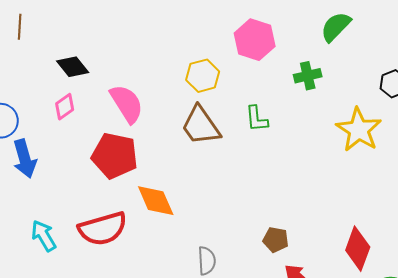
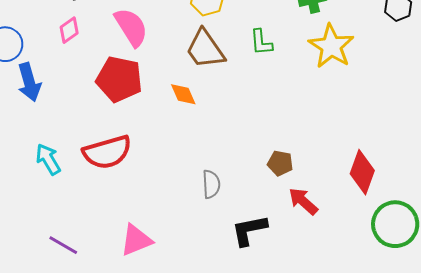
yellow star: (359, 130) -> (331, 46), moved
orange diamond: (156, 201) -> (183, 94), moved, size x0.7

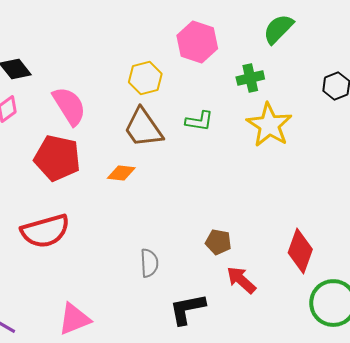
green L-shape: (261, 42) -> (199, 121), turned -76
orange diamond: (183, 94) -> (121, 173), turned -60

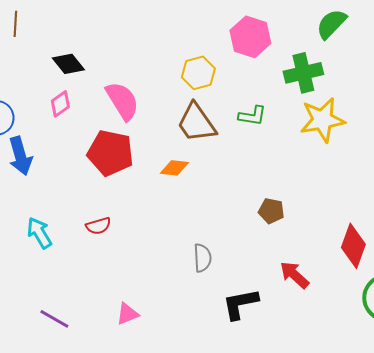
green cross: (250, 78) -> (303, 73), size x1.4
yellow star: (269, 125) -> (322, 120), turned 30
red semicircle: (45, 231) -> (98, 226), size x0.5
brown pentagon: (218, 242) -> (271, 211), moved
pink triangle: (74, 319) -> (127, 314), size x0.7

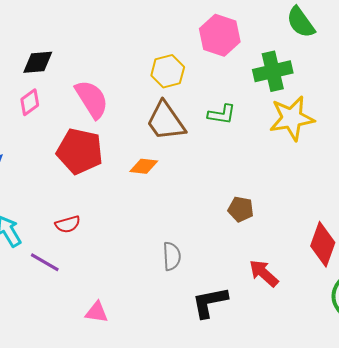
green semicircle: (331, 24) -> (301, 22), turned -80
black diamond: (68, 64) -> (38, 62), turned -56
pink triangle: (127, 314) -> (97, 312), turned 30
purple line: (54, 319) -> (45, 262), moved

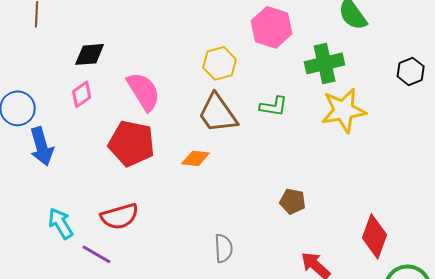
red semicircle: (68, 224) -> (120, 216), size x1.5

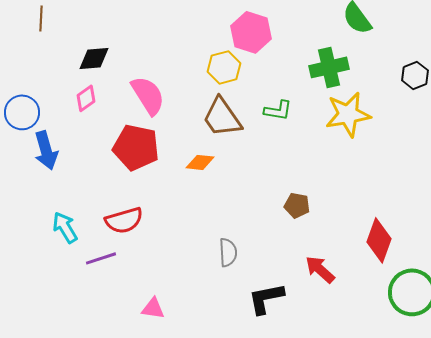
pink hexagon: (272, 27) -> (251, 32), moved
purple line: (97, 254) -> (101, 258), turned -48

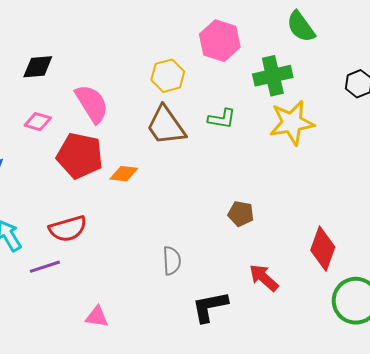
pink hexagon: (251, 32) -> (220, 41), moved
pink diamond: (86, 98) -> (38, 122), moved, turned 52
orange diamond: (200, 162) -> (124, 174), moved

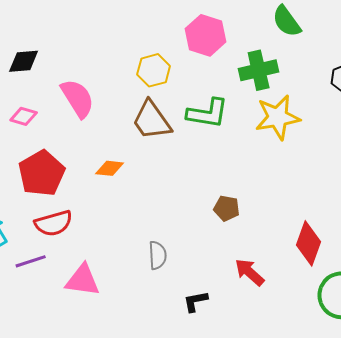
green L-shape: (222, 119) -> (208, 113), size x1.5
red pentagon: (80, 156) -> (42, 173), moved, turned 30
black L-shape: (210, 307) -> (196, 301), size x0.7
pink triangle: (97, 317) -> (83, 280), moved, size x1.5

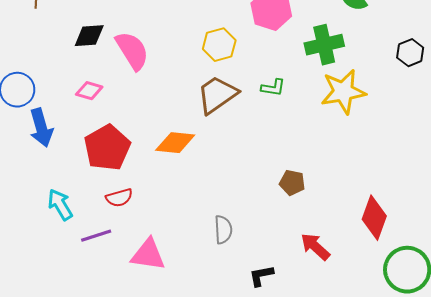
pink semicircle: (78, 98) -> (132, 51), moved
green L-shape: (208, 113) -> (273, 88), size x0.6
brown trapezoid: (152, 120) -> (217, 95), turned 90
orange diamond: (110, 168) -> (175, 143), size x1.4
red semicircle: (54, 223) -> (119, 198), size x0.7

